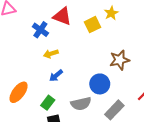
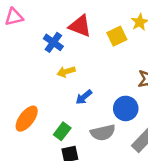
blue arrow: (56, 76) -> (84, 97), moved

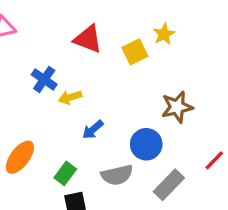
blue cross: (53, 42) -> (44, 79), moved

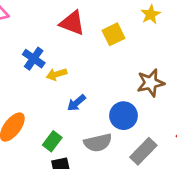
yellow star: (164, 34) -> (151, 14), moved

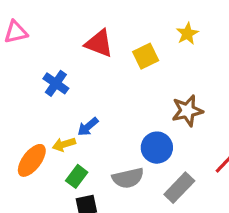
yellow arrow: (56, 74) -> (64, 144), moved
blue arrow: (76, 103) -> (88, 127), moved

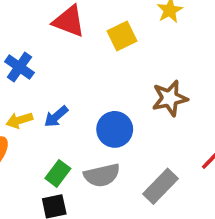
yellow arrow: (64, 144) -> (19, 120), moved
blue circle: (157, 148) -> (115, 129), moved
green rectangle: (77, 176) -> (58, 173), moved

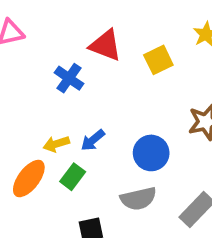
blue cross: (19, 67) -> (69, 78), moved
green rectangle: (58, 173) -> (73, 177), moved

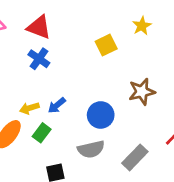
red triangle: (106, 45) -> (39, 27), moved

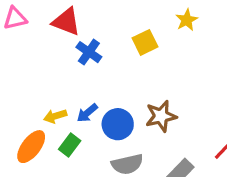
blue cross: (39, 59) -> (89, 52), moved
brown star: (142, 92) -> (161, 116), moved
blue circle: (101, 115) -> (118, 124), moved

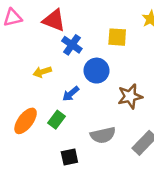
yellow square: (145, 42) -> (117, 37), turned 30
yellow arrow: (55, 116) -> (42, 72), moved
blue circle: (118, 124) -> (96, 71), moved

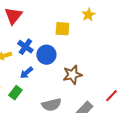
red triangle: (54, 20) -> (13, 16), turned 48
blue cross: (72, 45) -> (25, 47), moved

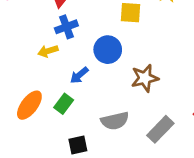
blue cross: (25, 47) -> (66, 27), moved, turned 35

